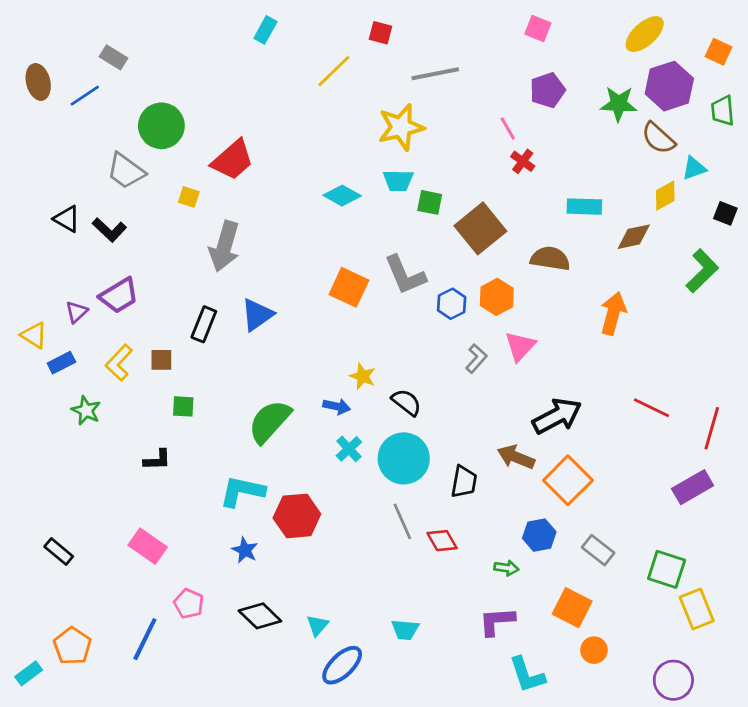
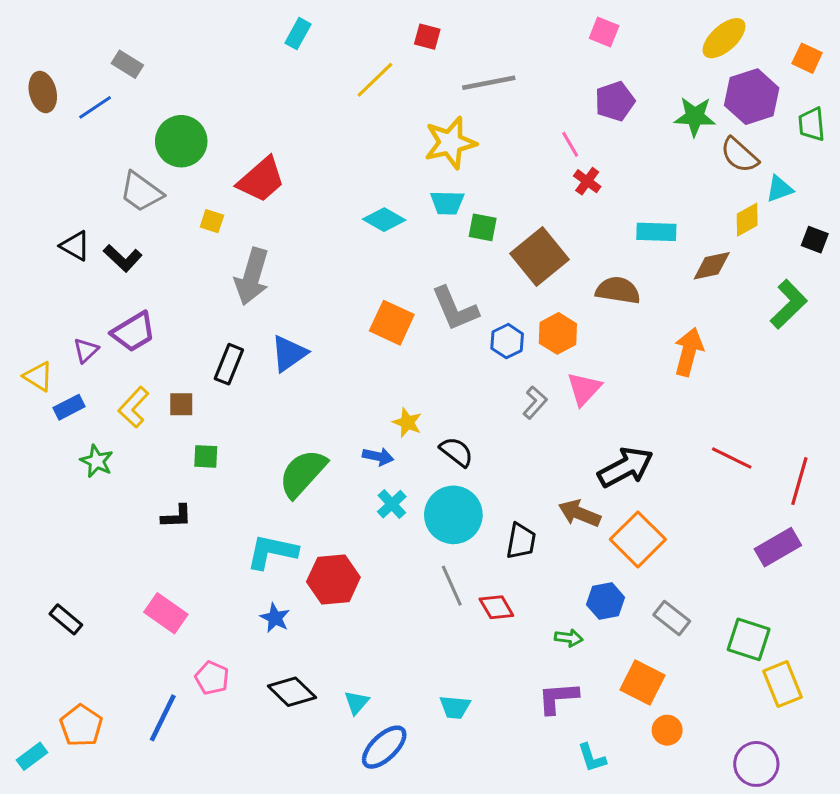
cyan L-shape: (527, 675) -> (592, 758), size x0.7

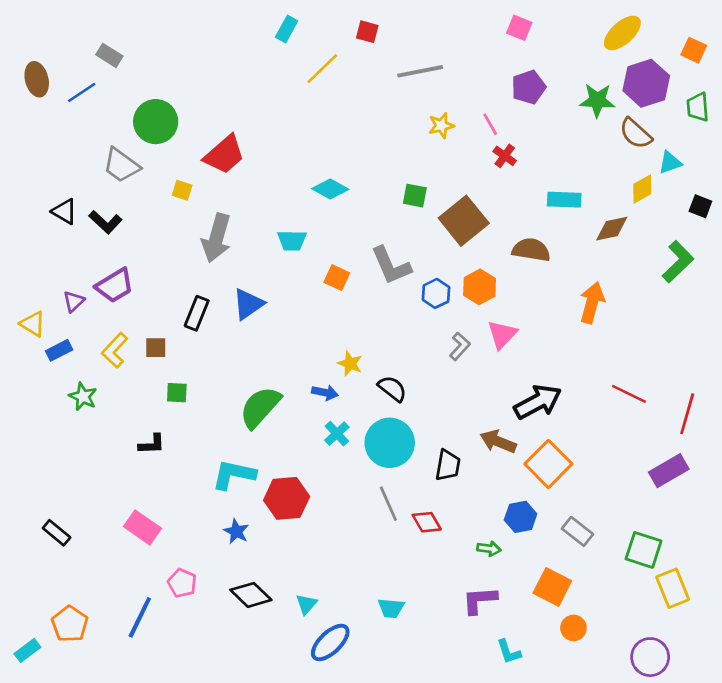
cyan rectangle: (298, 34) -> (287, 29), moved
yellow star: (450, 143) -> (441, 126), moved, size x0.6
cyan trapezoid: (447, 203) -> (292, 241), moved
orange square: (392, 323) -> (337, 278), size x0.7

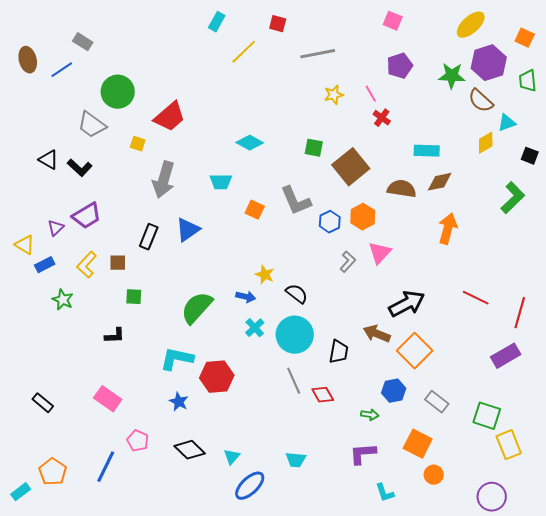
brown diamond: (612, 229) -> (440, 182), moved

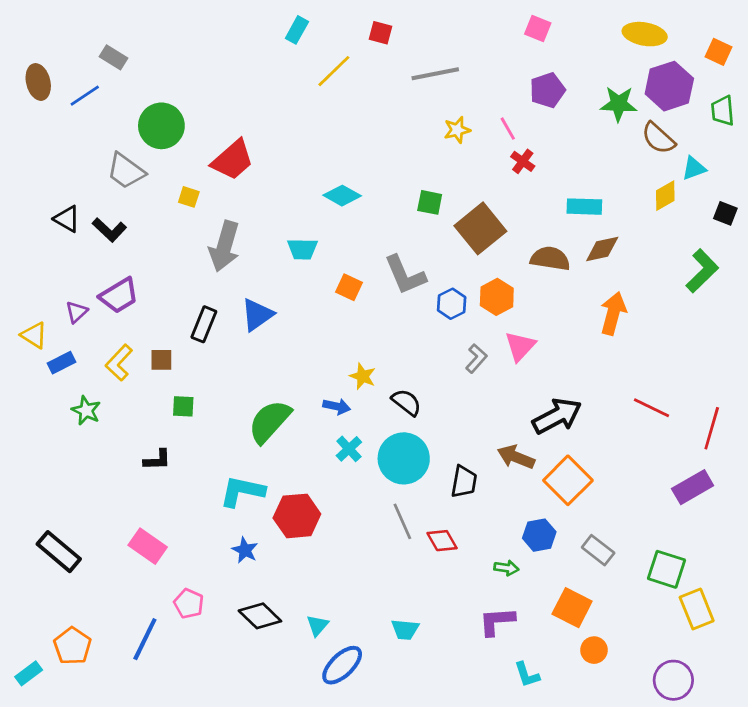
yellow ellipse: (471, 25) -> (645, 34), turned 52
black rectangle: (43, 403) -> (59, 552), size x1.5

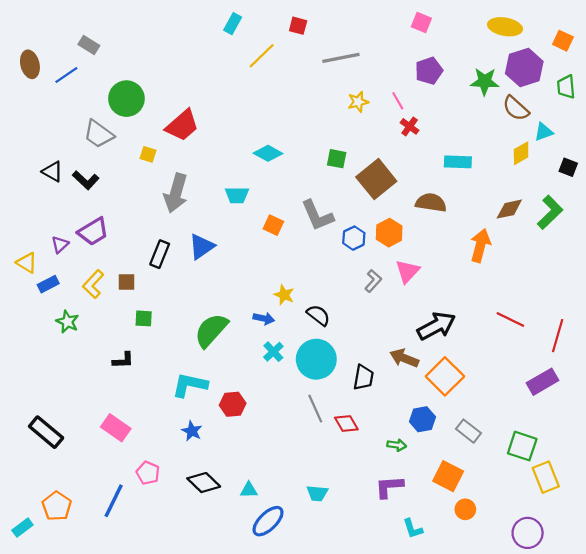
brown diamond: (602, 249) -> (509, 209), moved
red hexagon: (297, 516) -> (233, 404), size x0.7
cyan triangle: (317, 625) -> (249, 490), turned 48

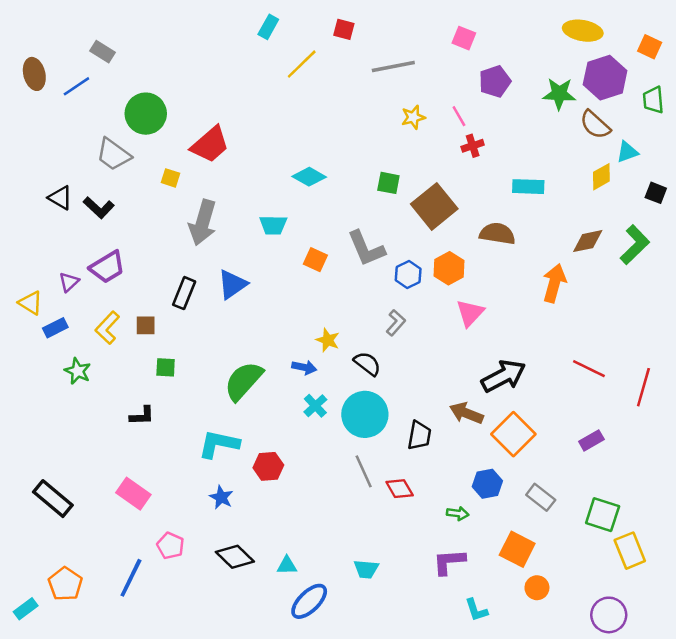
pink square: (421, 22) -> (464, 38), moved
red cross: (410, 126) -> (473, 146), turned 36
gray L-shape: (373, 281) -> (396, 323), moved
purple rectangle: (543, 382) -> (591, 440), moved, size x0.7

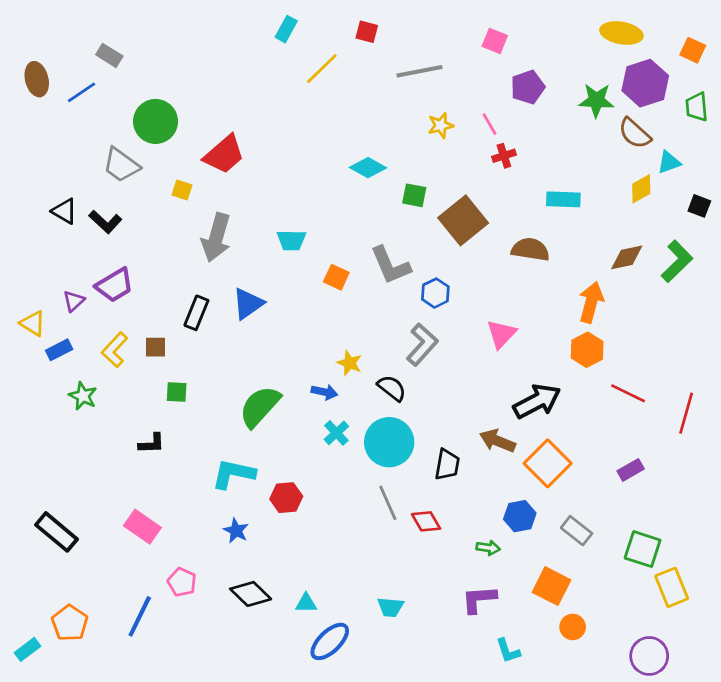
cyan diamond: (309, 177) -> (368, 168), moved
orange hexagon: (449, 268) -> (587, 350), moved
gray L-shape: (396, 323) -> (422, 344), size x1.5

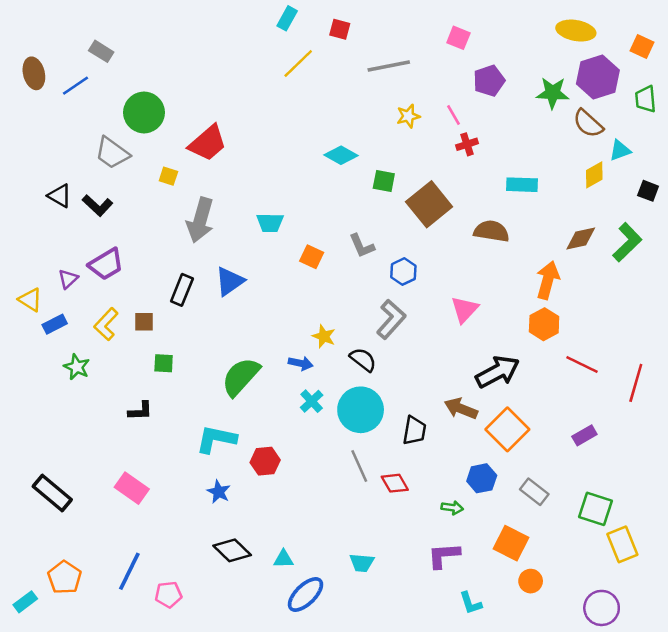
cyan rectangle: (286, 29) -> (287, 18), moved
gray L-shape: (390, 265) -> (362, 246), size x0.7
pink pentagon: (182, 582) -> (168, 595), moved, turned -30

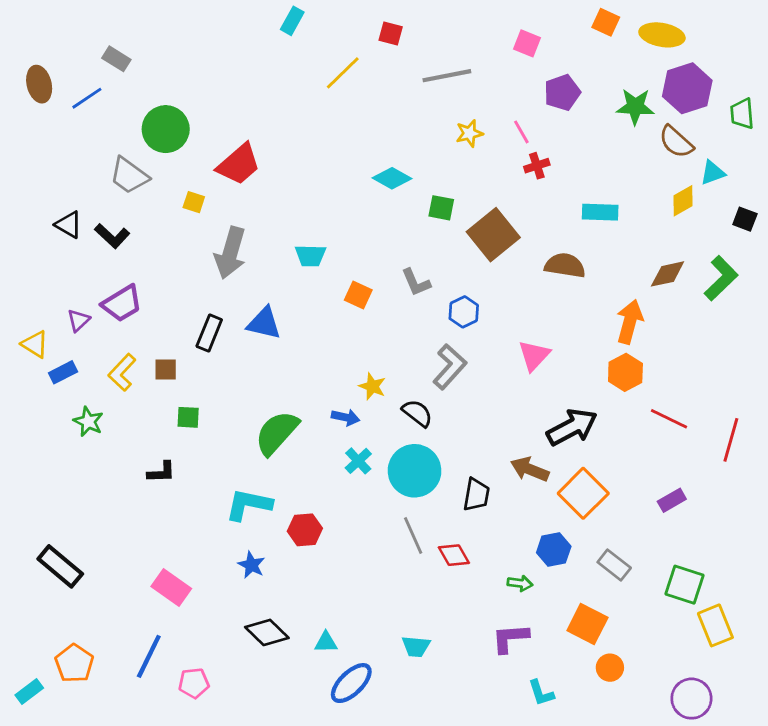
cyan rectangle: (287, 18) -> (292, 21), moved
orange square: (642, 46) -> (606, 22), moved
blue triangle: (230, 281) -> (264, 323), turned 48
pink rectangle: (132, 488) -> (171, 587), moved

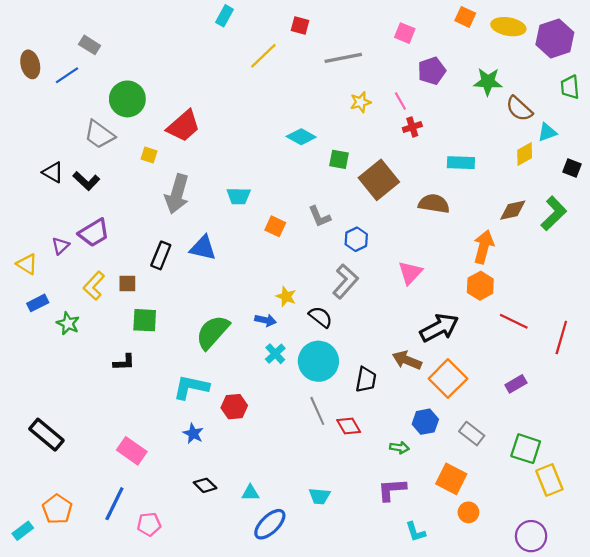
purple hexagon: (687, 88) -> (555, 38), moved
blue rectangle: (63, 372) -> (38, 303), moved
green square: (188, 417) -> (145, 320), size x1.4
black diamond: (267, 632) -> (205, 485), size x0.7

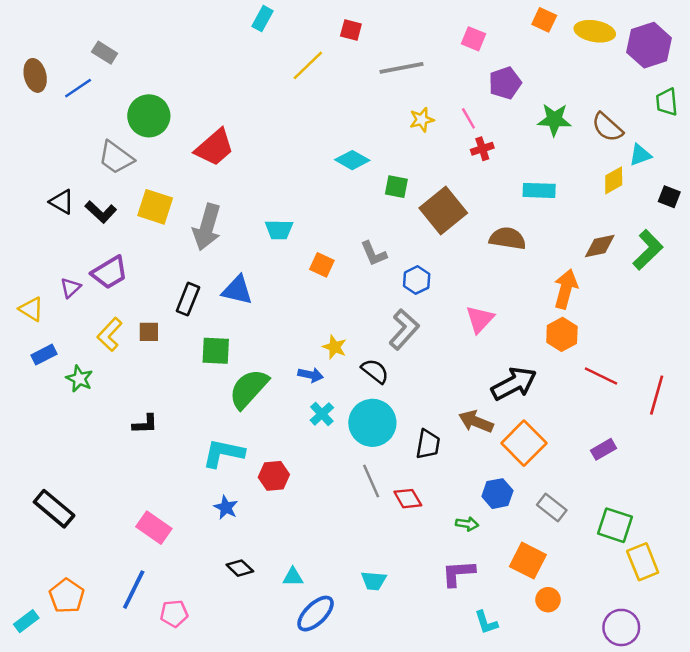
green star: (488, 82) -> (554, 120), moved
yellow square: (149, 155) -> (155, 207), moved, size x1.8
green square: (145, 320) -> (216, 351), moved

